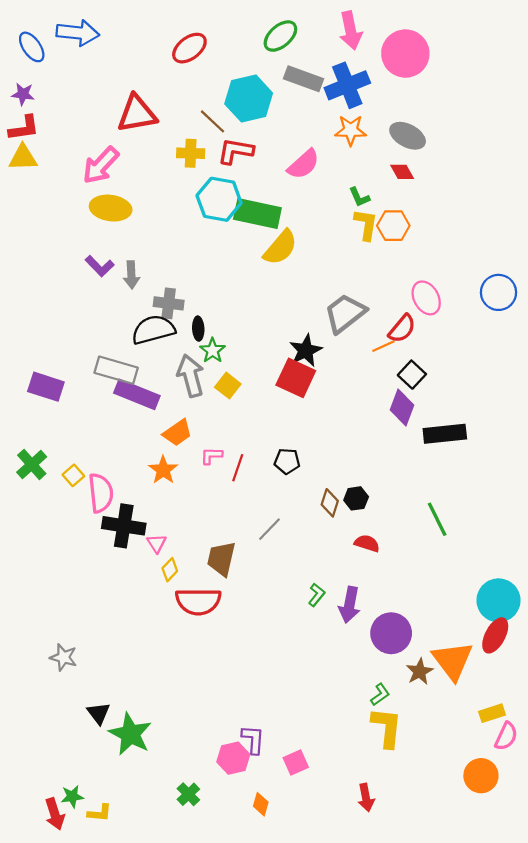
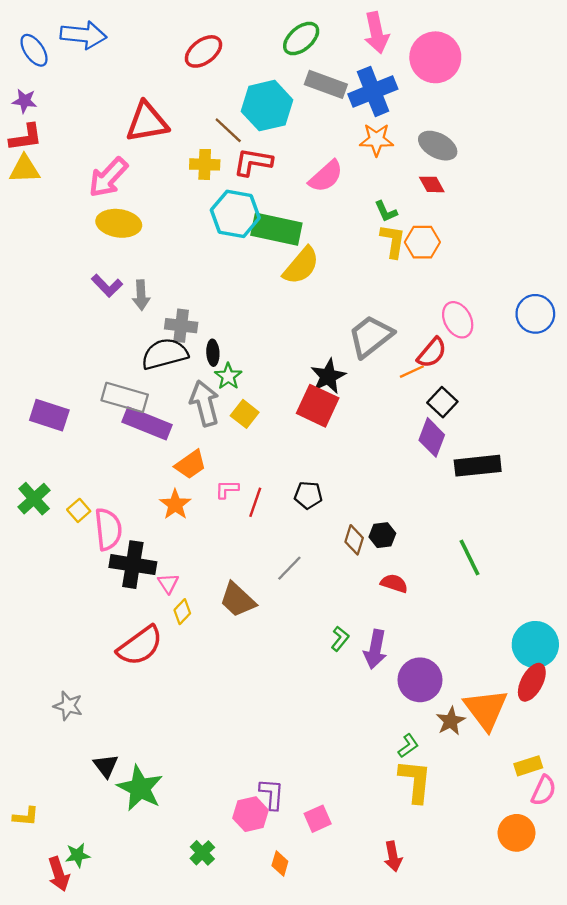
brown trapezoid: (221, 559) -> (238, 600), turned -60
red semicircle: (198, 601) -> (140, 646), moved, turned -36
yellow L-shape: (100, 813) -> (26, 816), moved

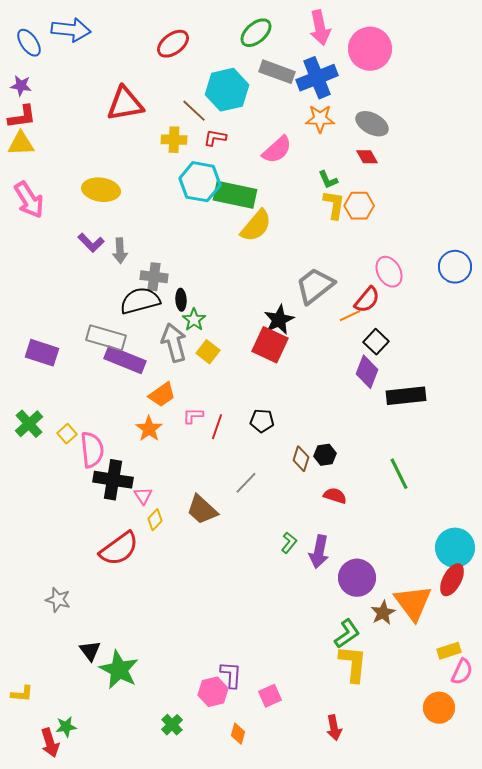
red L-shape: (253, 162) -> (215, 138), size x0.7
pink arrow: (108, 177) -> (29, 200), moved, turned -75
green L-shape: (408, 746) -> (347, 634), size x1.4

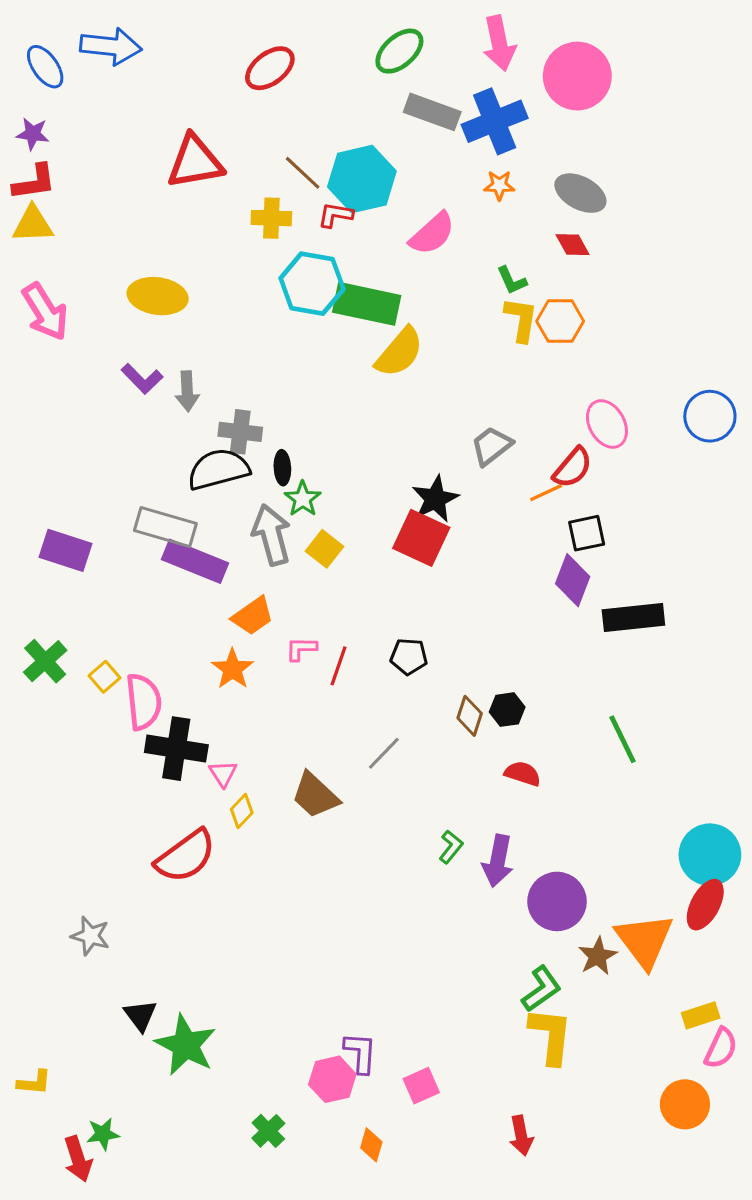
cyan hexagon: (227, 90) -> (362, 179), moved
orange star: (320, 119) -> (499, 185), size x0.7
gray trapezoid: (315, 286) -> (491, 446), size x0.7
black square: (376, 342) -> (587, 533), turned 35

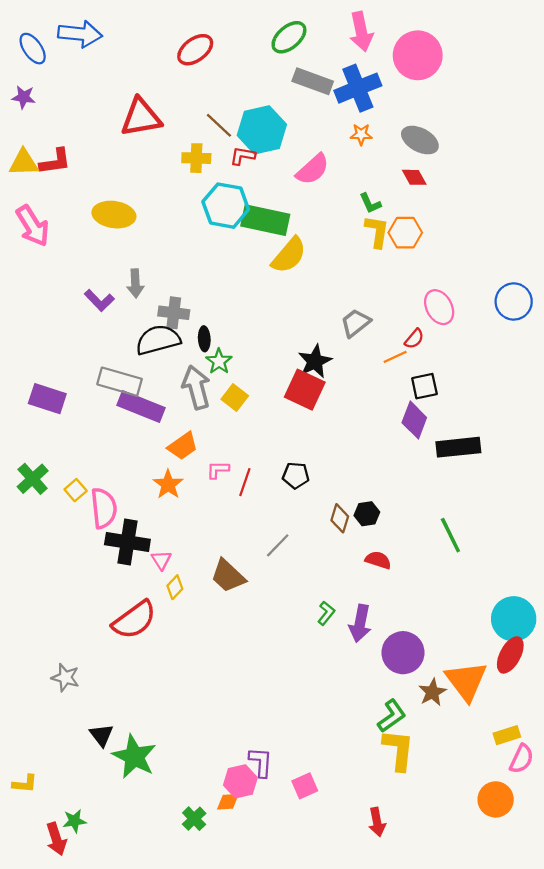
red L-shape: (34, 182) -> (55, 161), moved
purple L-shape: (142, 379) -> (99, 300), moved
red semicircle: (573, 468) -> (414, 339), size x0.7
orange diamond: (371, 1145) -> (228, 802), moved, turned 70

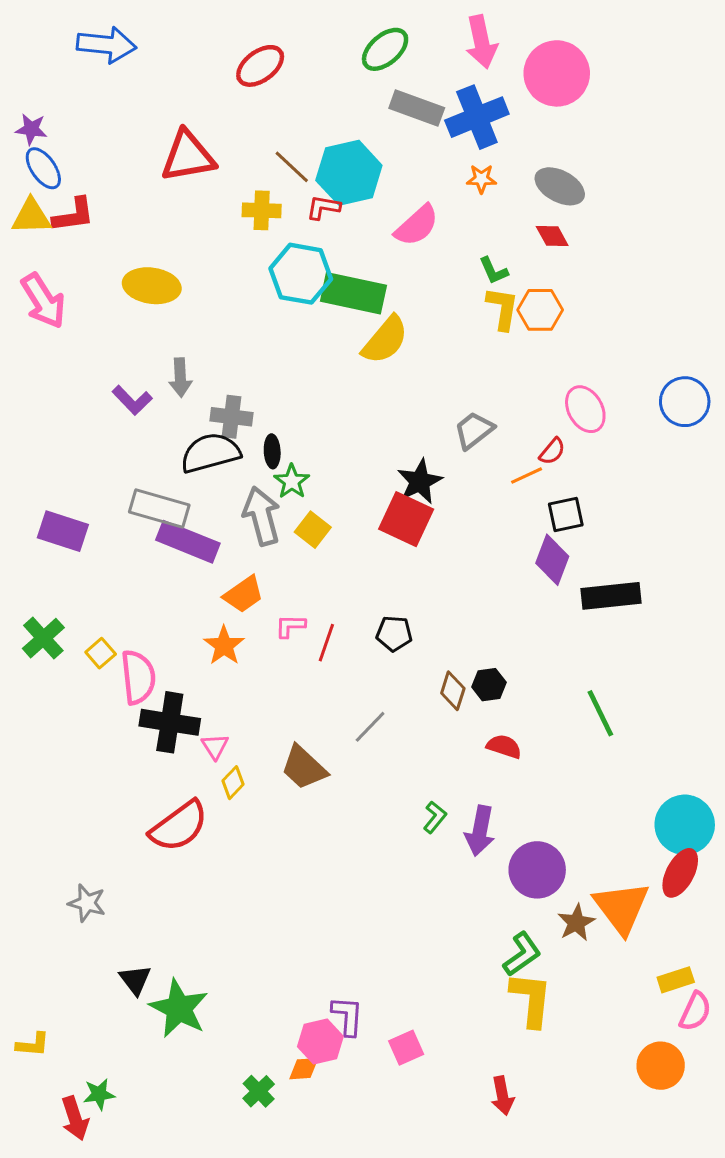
blue ellipse: (33, 49) -> (43, 168), moved

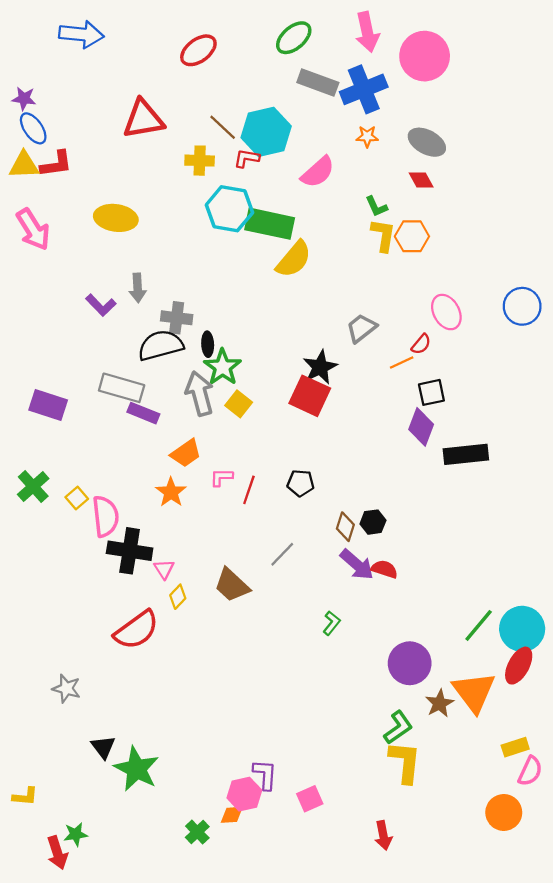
green star: (292, 481) -> (223, 367), size x1.4
purple rectangle: (188, 542) -> (143, 413), size x0.7
green line: (600, 713) -> (479, 625), moved, turned 66
purple arrow: (480, 831) -> (357, 565), moved, turned -60

